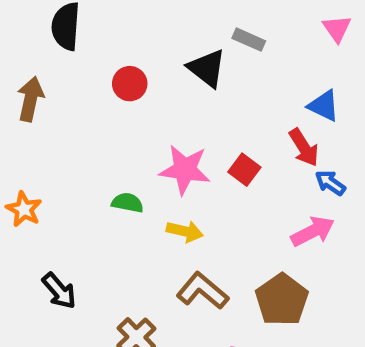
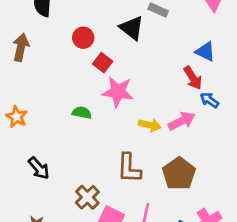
red square: (244, 170) -> (103, 63), moved
yellow arrow: (185, 231) -> (150, 125), moved
pink arrow: (313, 231) -> (182, 121), moved
brown L-shape: (202, 291) -> (129, 168), turned -128

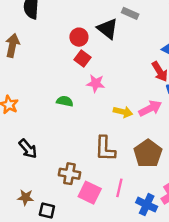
red circle: (83, 38) -> (79, 37), moved
pink star: (118, 92) -> (96, 83), size x0.7
brown cross: (87, 197) -> (69, 174), turned -36

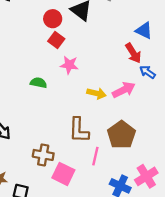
pink line: (119, 188) -> (95, 156), moved

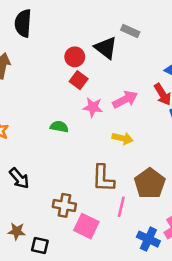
pink arrow: (124, 90) -> (125, 99), moved

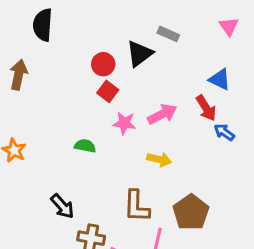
black triangle: (106, 48) -> (140, 54), turned 45
black arrow: (19, 178) -> (62, 206), moved

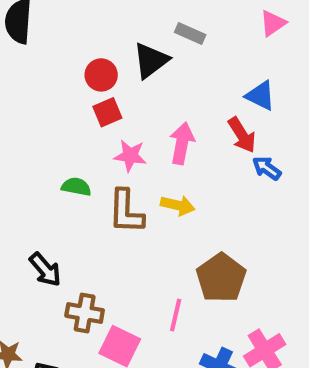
pink triangle: (229, 26) -> (273, 23), turned 30
red square: (108, 91) -> (107, 112), turned 30
pink arrow: (162, 114) -> (182, 143), turned -52
brown L-shape: (136, 206) -> (126, 212), moved

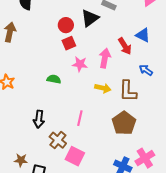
red arrow: (242, 135) -> (125, 46), moved
brown L-shape: (126, 212) -> (128, 91), moved
black arrow: (45, 270) -> (39, 119), turned 48
brown cross: (85, 313) -> (58, 140), turned 30
pink line: (176, 315) -> (80, 118), moved

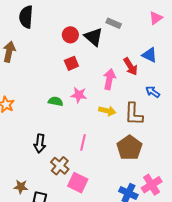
black triangle: (90, 18) -> (94, 37), turned -42
red circle: (66, 25) -> (70, 35), moved
pink star: (80, 64) -> (79, 95), moved

